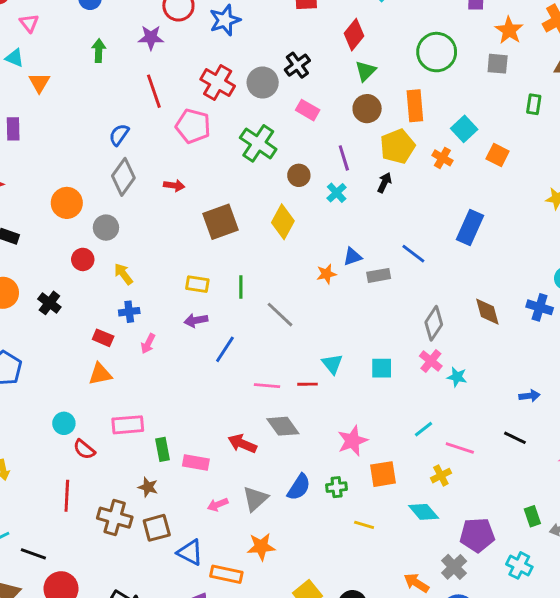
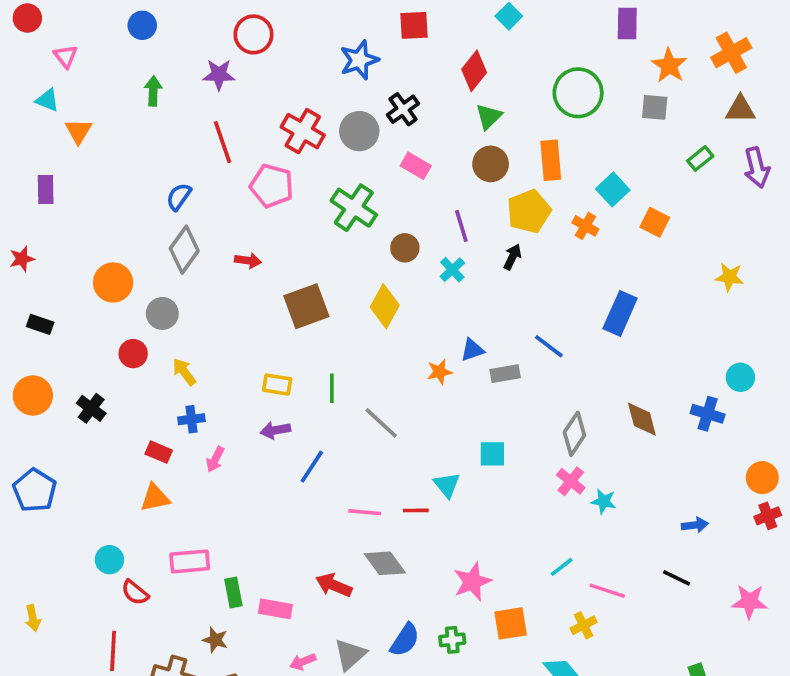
blue star: (225, 20) -> (359, 60), moved
green rectangle: (534, 104) -> (700, 158), turned 42
cyan square: (382, 368) -> (492, 454), moved

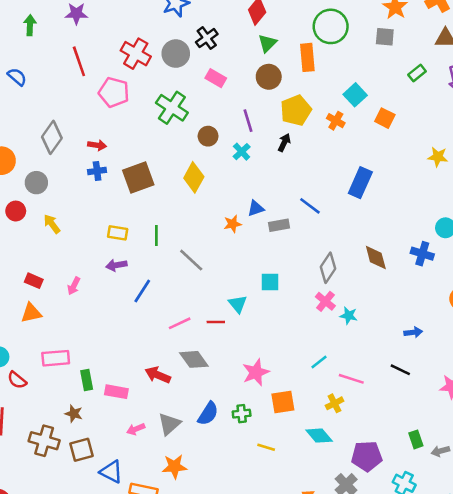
orange rectangle: (551, 160) -> (307, 57), moved
blue semicircle: (179, 197) -> (17, 77), moved, turned 96
blue cross: (191, 419) -> (97, 171), moved
pink line: (365, 512) -> (180, 323), turned -30

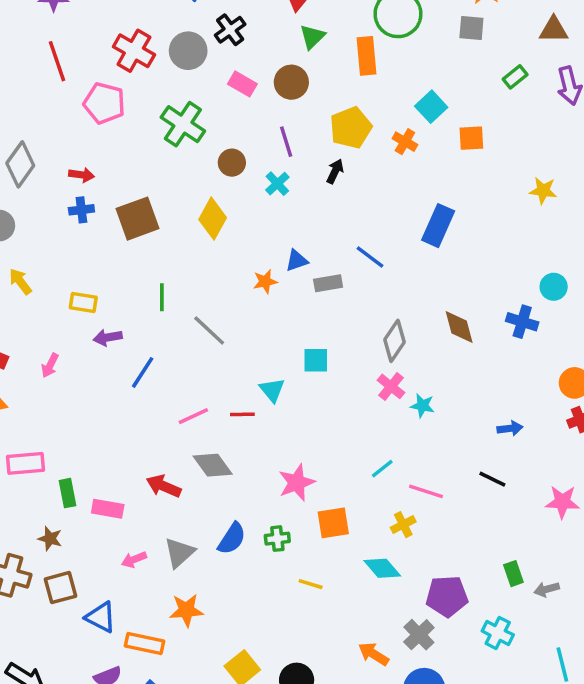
brown circle: (269, 77) -> (291, 82), moved
orange square: (385, 118) -> (471, 138), turned -30
yellow rectangle: (118, 233) -> (83, 302), moved

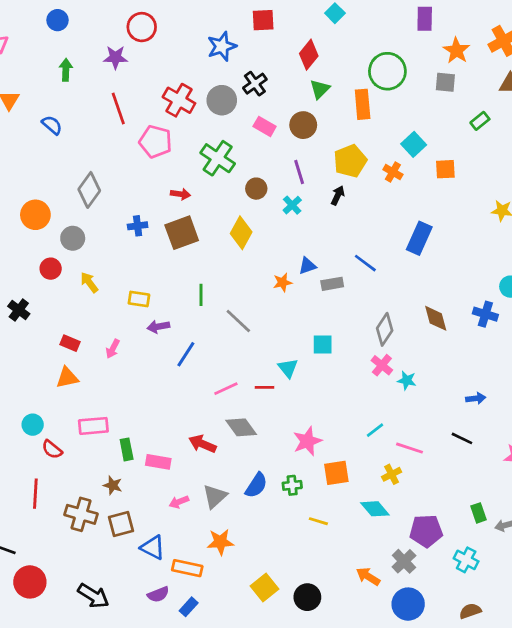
red arrow: (81, 175) -> (180, 194), moved

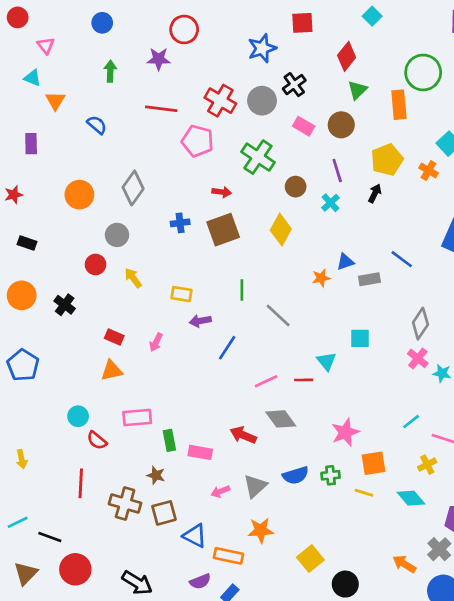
red line: (118, 108) -> (161, 109), turned -64
orange circle: (35, 215) -> (79, 195), moved
blue semicircle: (256, 485) -> (296, 475), turned 40
yellow line: (318, 521) -> (364, 493), moved
yellow square: (265, 587) -> (310, 559), moved

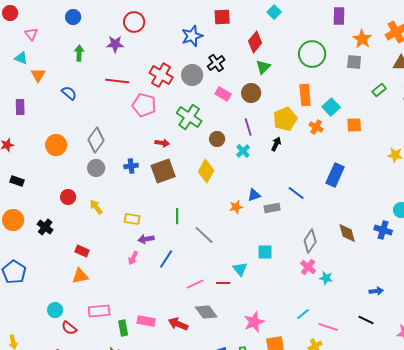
orange rectangle: (399, 105) -> (305, 95), moved
gray circle: (117, 235) -> (96, 168), moved
pink arrow: (156, 342) -> (133, 258), moved
pink rectangle: (200, 452) -> (146, 321), moved

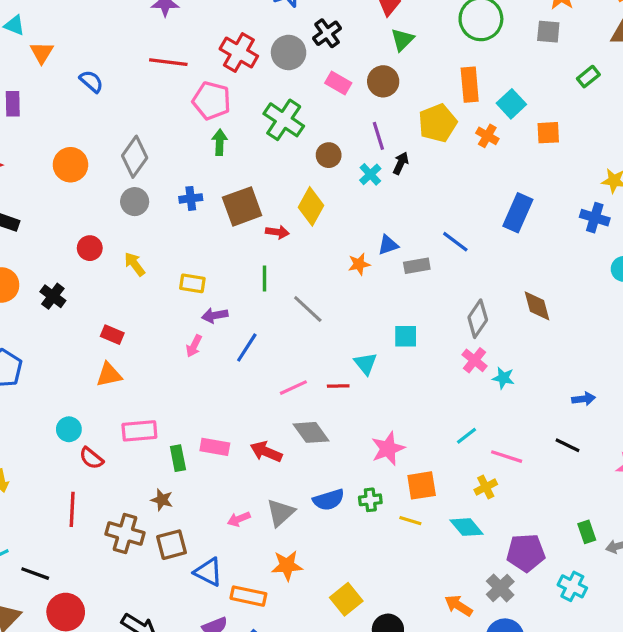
green arrow: (79, 53) -> (220, 142), moved
red arrow: (162, 143) -> (277, 232), moved
black arrow: (276, 144) -> (401, 163), moved
blue cross: (383, 230) -> (595, 218), moved

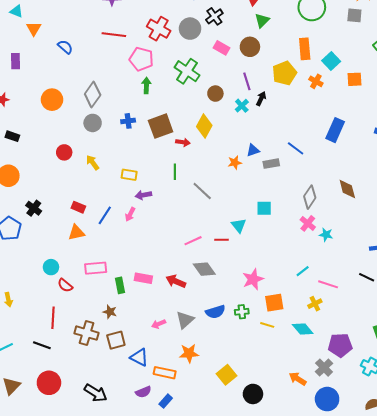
black cross: (53, 296) -> (34, 208), moved
blue line: (247, 348) -> (105, 215), moved
black line: (35, 574) -> (42, 345), moved

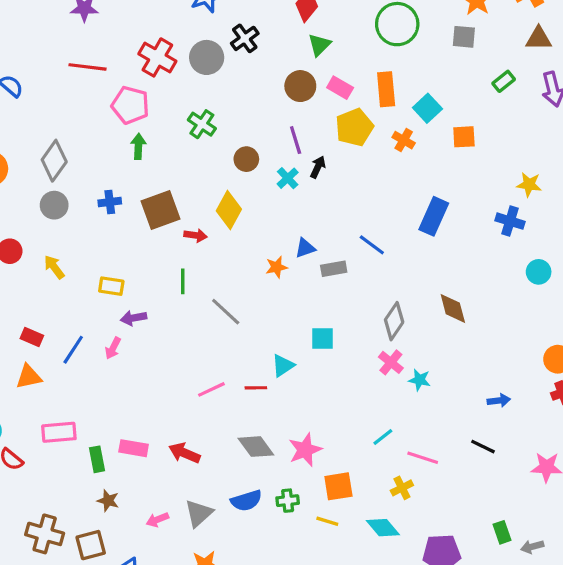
pink rectangle: (221, 48) -> (340, 88), moved
green cross: (187, 71) -> (202, 124), size x0.7
cyan triangle: (239, 225) -> (283, 366), turned 35
gray diamond: (204, 269) -> (256, 447), moved
brown star: (110, 312) -> (108, 501), moved

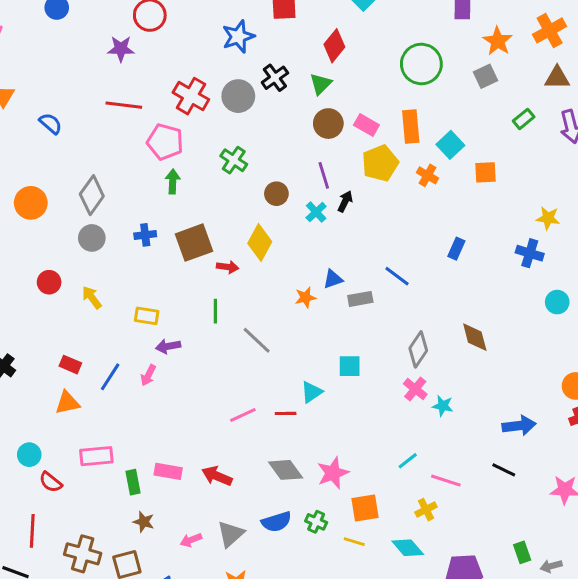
gray square: (464, 37) -> (485, 76), turned -30
green triangle: (319, 45) -> (321, 84), moved
blue rectangle: (434, 216) -> (456, 249), size x0.6
blue arrow: (499, 401) -> (519, 426), size x1.5
green cross: (288, 501) -> (316, 522), turned 30

